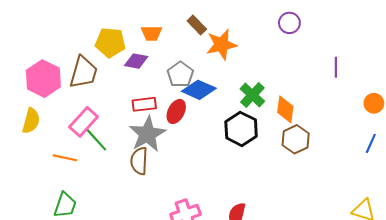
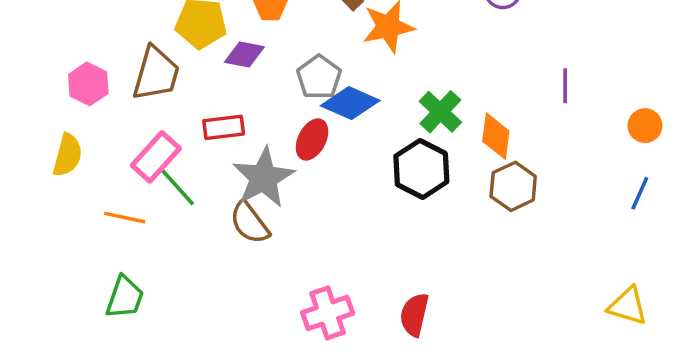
purple line: (336, 67) -> (565, 86), moved
pink hexagon: (43, 79) -> (88, 84), size x0.7
red rectangle: (144, 104) -> (224, 127), moved
brown semicircle: (139, 161) -> (250, 223), turned -40

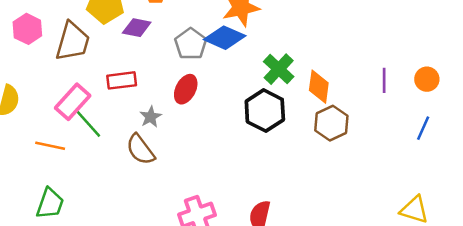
pink hexagon: (88, 84) -> (27, 29), moved
purple line: (565, 86) -> (384, 80), moved
blue diamond: (350, 103) -> (225, 38), moved
gray star: (263, 178) -> (151, 117), size x0.5

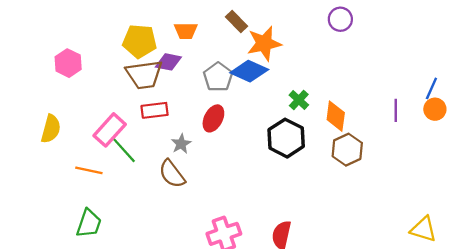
brown trapezoid: (73, 41) -> (144, 75), moved, turned 66
green cross: (279, 69) -> (299, 100), size x0.7
blue line: (423, 128) -> (431, 88), moved

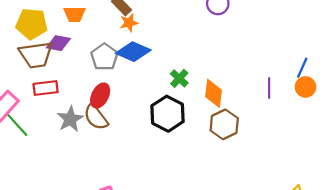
orange star: (264, 43) -> (129, 23), moved, size x0.6
gray star: (181, 144) -> (70, 119), size x1.4
brown semicircle: (172, 174) -> (96, 117), moved

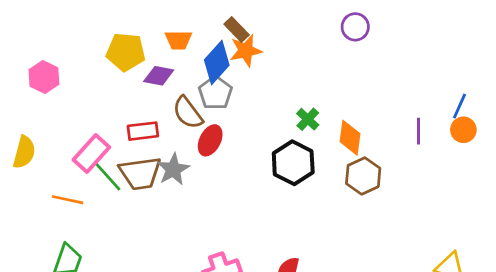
orange star: (129, 23) -> (246, 51), size x1.4
blue diamond: (133, 52) -> (217, 62), moved, turned -72
brown trapezoid: (36, 55) -> (140, 173), moved
brown semicircle: (96, 117) -> (188, 113), moved

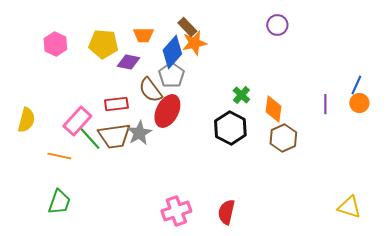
pink hexagon: (44, 77) -> (55, 44), moved
red ellipse: (210, 140) -> (167, 111), size x1.4

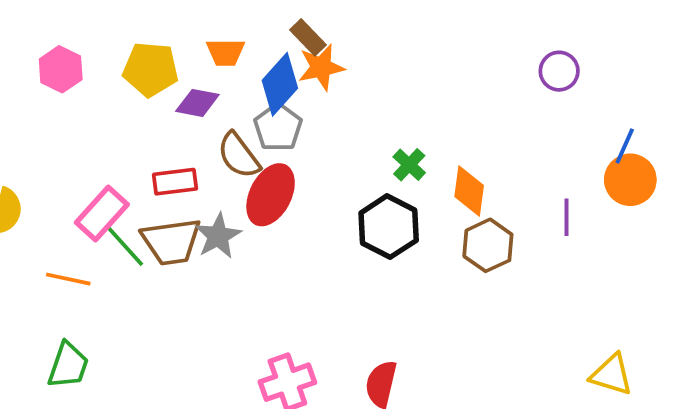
purple circle: (277, 25) -> (559, 71), moved
orange circle: (359, 103) -> (630, 180), size x1.4
purple line: (325, 104) -> (567, 217), moved

